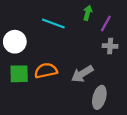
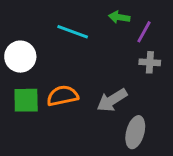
green arrow: (88, 13) -> (119, 17), turned -96

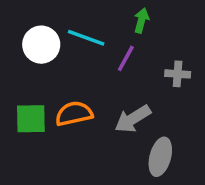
green arrow: (119, 17) -> (141, 20), turned 96
purple line: (144, 32) -> (126, 58), moved
white circle: (20, 57) -> (41, 45), moved

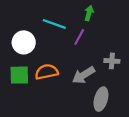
white circle: (41, 45) -> (24, 42), moved
gray cross: (178, 74) -> (112, 61), moved

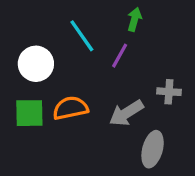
cyan line: (54, 24) -> (82, 36), turned 35

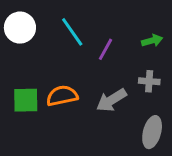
green arrow: (134, 19) -> (152, 41), moved, turned 60
white circle: (36, 64) -> (20, 28), moved
gray ellipse: (153, 149) -> (152, 132), moved

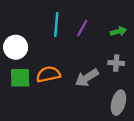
white circle: (20, 28) -> (16, 47), moved
cyan line: (72, 32) -> (56, 25), turned 40
purple line: (106, 49) -> (82, 28), moved

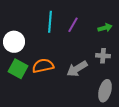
green square: (20, 78) -> (18, 69), turned 30

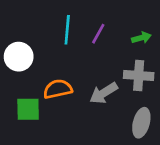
gray cross: (103, 56) -> (139, 76), size x1.5
green square: (18, 69) -> (28, 109), moved, turned -30

